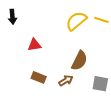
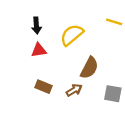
black arrow: (12, 17) -> (36, 25), moved
yellow semicircle: (76, 21) -> (72, 35), moved

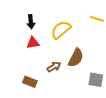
brown rectangle: (44, 87) -> (30, 82), moved
brown arrow: (74, 90) -> (54, 67), moved

